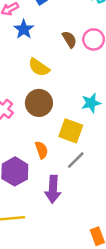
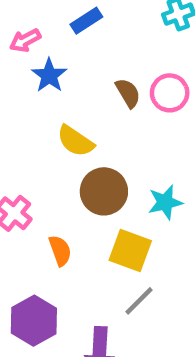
brown circle: (39, 103) -> (104, 191), moved
orange semicircle: (41, 150) -> (60, 251), moved

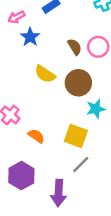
brown circle: (104, 191) -> (78, 83), moved
orange semicircle: (60, 251) -> (36, 136), turned -35

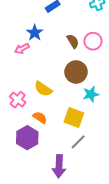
pink arrow: (16, 17) -> (22, 49), moved
yellow semicircle: (45, 74) -> (43, 89), moved
purple hexagon: (21, 176) -> (27, 138), moved

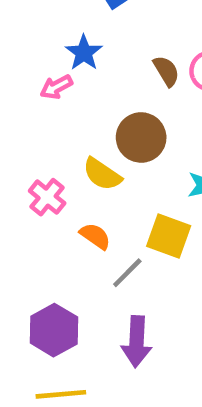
brown circle: (76, 72) -> (141, 137), moved
purple hexagon: (27, 138) -> (54, 330), moved
gray line: (78, 142) -> (127, 273), moved

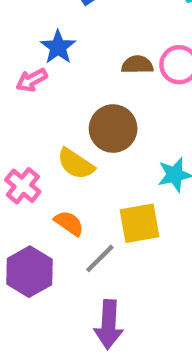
brown semicircle: (166, 71) -> (137, 65), turned -60
yellow square: (169, 236) -> (140, 223), turned -30
purple hexagon: (54, 330) -> (29, 272), moved

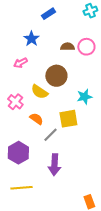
pink arrow: (32, 80) -> (20, 63), moved
purple hexagon: (29, 272) -> (18, 153), moved

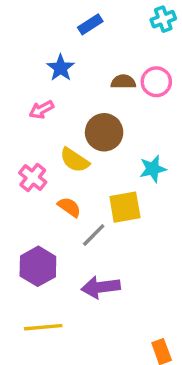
purple arrow: (54, 165) -> (101, 287), turned 80

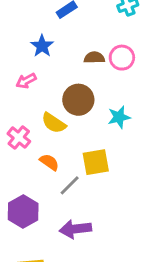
cyan star: (153, 169) -> (119, 117), moved

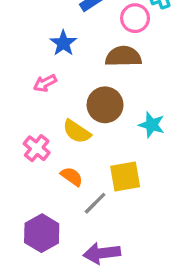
brown semicircle: (94, 58) -> (123, 56), size x1.5
pink circle: (122, 58) -> (135, 18), moved
cyan star: (119, 117) -> (152, 125), turned 30

